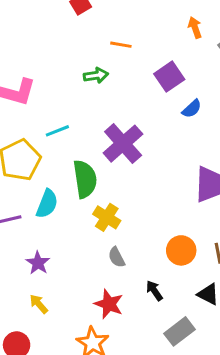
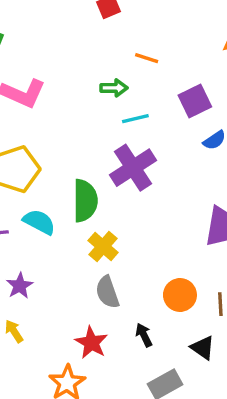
cyan line: (57, 131) -> (135, 119), moved
cyan semicircle: (47, 204) -> (39, 222), turned -92
gray semicircle: (116, 257) -> (107, 292), size x1.4

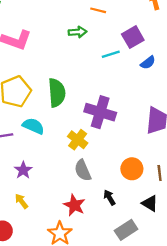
cyan line: (135, 119) -> (111, 54), moved
purple cross: (133, 168) -> (100, 112), moved, turned -36
green semicircle: (85, 201) -> (57, 93), moved

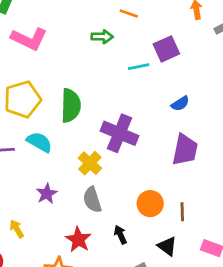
blue semicircle: (148, 63) -> (180, 104), moved
purple star: (23, 170) -> (47, 194), moved

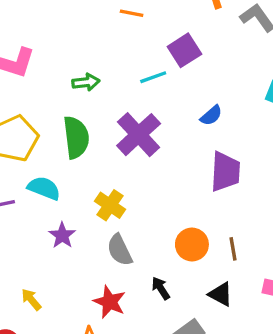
green arrow: (102, 37) -> (86, 82), moved
purple cross: (119, 133) -> (139, 135), moved, turned 33
purple star: (47, 194) -> (62, 235), moved

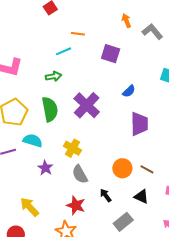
purple square: (184, 50) -> (111, 54), turned -36
cyan line: (153, 77) -> (64, 51), moved
brown line: (233, 249) -> (147, 169), turned -48
yellow arrow: (31, 299) -> (29, 207), size x1.5

